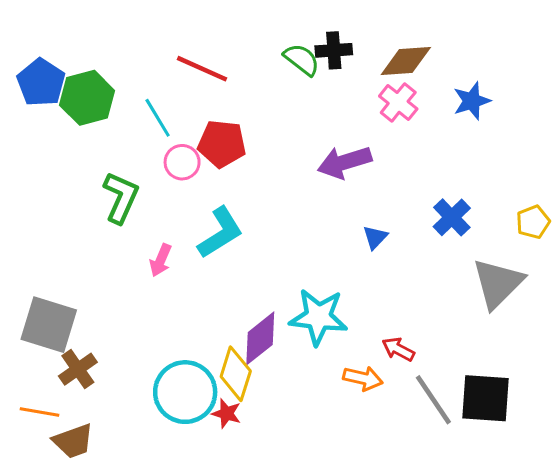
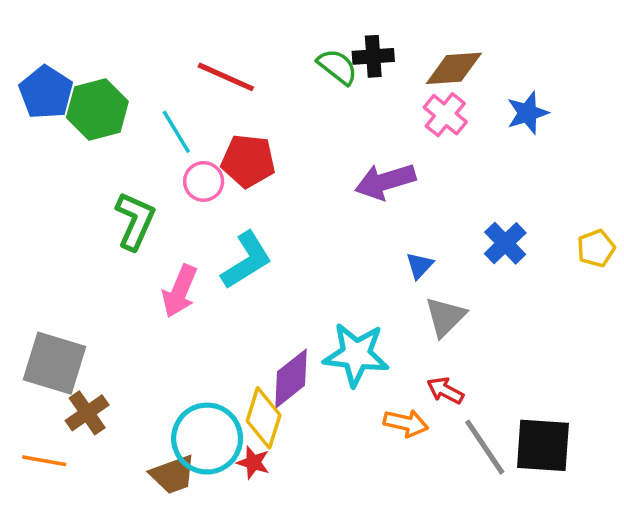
pink arrow: (161, 260) -> (180, 291), size x1.4
gray triangle: (498, 283) -> (445, 317), moved, size x0.7
brown trapezoid: (73, 441) -> (173, 475), moved

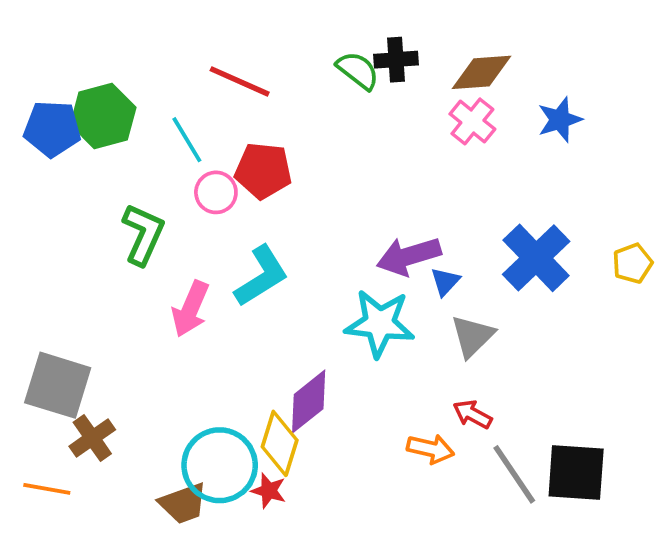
blue pentagon: (46, 92) -> (52, 129), moved, turned -30
purple arrow: (385, 181) -> (409, 256), moved
blue cross: (505, 243) -> (536, 258), size x1.5
cyan star: (356, 355) -> (380, 323), moved

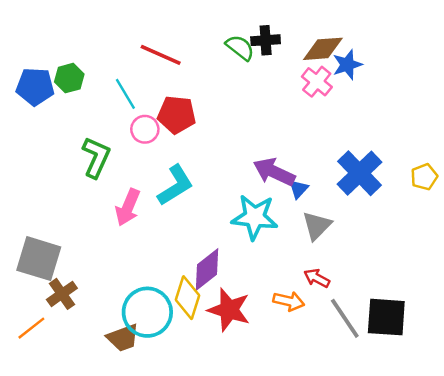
green hexagon: (103, 116) -> (69, 78), size x0.7
blue star: (560, 120) -> (347, 65), moved
purple arrow: (409, 256) -> (274, 172), turned 42
orange line: (47, 489) -> (31, 328), turned -48
red star: (269, 491) -> (229, 310), moved, size x1.8

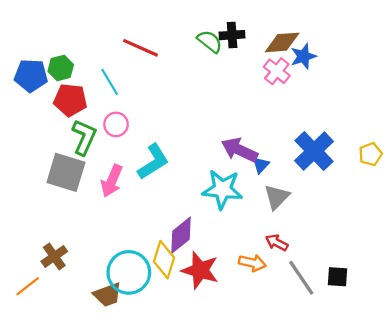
red pentagon: (177, 115) -> (70, 100), moved
pink circle: (145, 129) -> (116, 124), moved
gray square: (39, 259) -> (66, 172), moved
black square: (386, 317) -> (337, 277), size x0.6

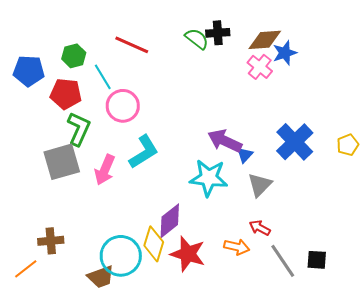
green hexagon: (61, 68) -> (74, 56), moved
pink circle: (116, 124) -> (123, 106), moved, size x1.4
gray square: (66, 172) -> (62, 162), turned -33
brown cross: (54, 256) -> (51, 241), turned 30

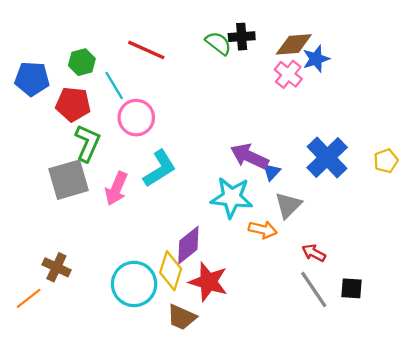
red arrow: (260, 228) -> (314, 253), moved
brown cross: (51, 241) -> (56, 267), turned 30
orange arrow: (237, 247) -> (263, 230), moved
brown trapezoid: (101, 277) -> (182, 317), moved, turned 44

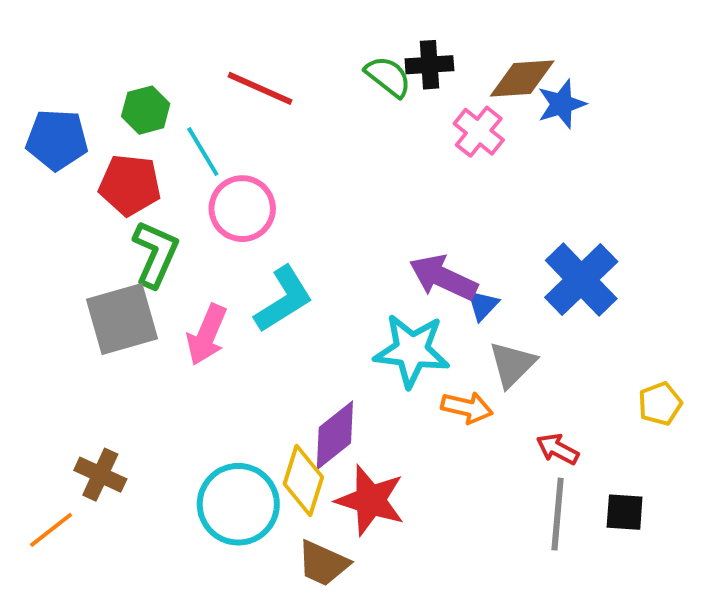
pink cross: (288, 74) -> (479, 132), moved
yellow pentagon: (386, 161) -> (660, 404), moved
gray line: (314, 290) -> (558, 514), turned 39

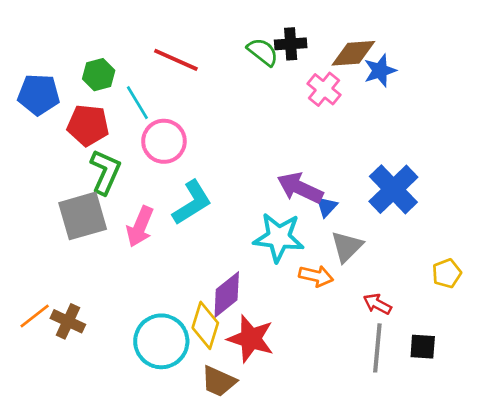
orange line: (51, 530) -> (35, 316), moved

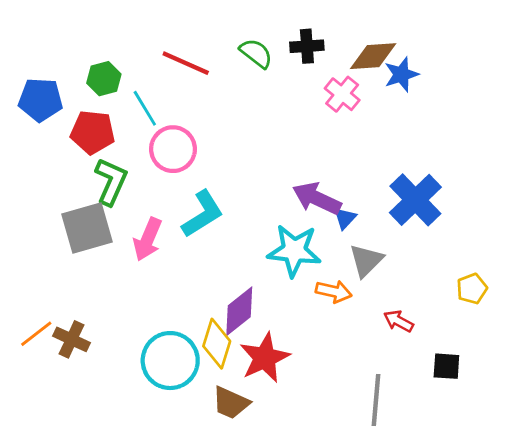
green semicircle: (263, 52) -> (256, 53), moved
red star: (251, 339) -> (265, 358), turned 30
gray line: (377, 348) -> (376, 400), moved

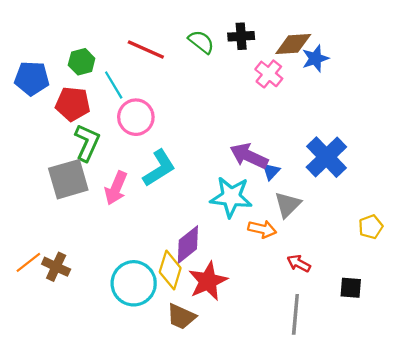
red arrow: (399, 321) -> (299, 263), moved

